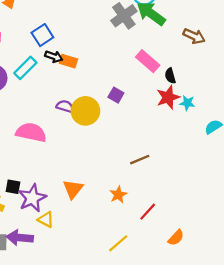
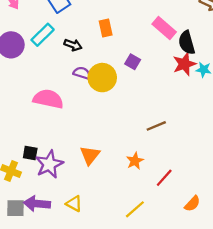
black arrow: (54, 57) -> (73, 45), moved
orange rectangle: (68, 61) -> (106, 28), moved, turned 60
black semicircle: (170, 76) -> (187, 43), size x1.5
yellow triangle: (46, 220) -> (74, 204), moved

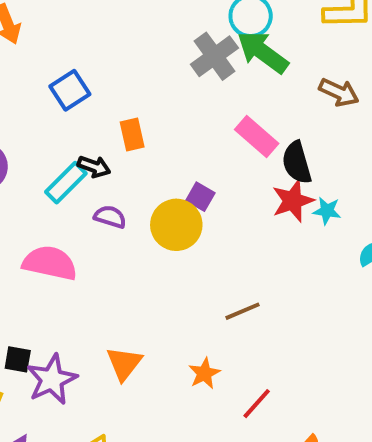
orange rectangle: (106, 28) -> (132, 134), moved
cyan rectangle: (43, 35) -> (66, 183), moved
yellow circle: (102, 78) -> (176, 225), moved

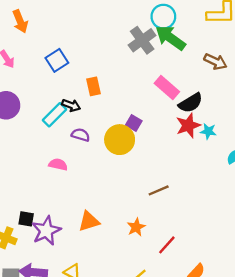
black semicircle: (297, 163) -> (191, 103), turned -105
pink semicircle: (50, 263) -> (58, 164), moved, size x0.6
orange triangle: (124, 363) -> (89, 221), turned 35

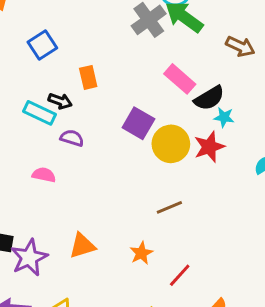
cyan rectangle: (55, 115) -> (39, 113), turned 70
purple square: (134, 123) -> (138, 123), size x1.5
red star: (188, 125) -> (209, 147), moved
cyan star: (208, 131) -> (224, 117), moved
yellow circle: (120, 140) -> (171, 144), moved

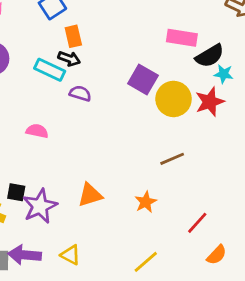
orange rectangle: (88, 77) -> (73, 36), moved
pink rectangle: (180, 79) -> (182, 38), turned -32
pink semicircle: (44, 175) -> (37, 131), moved
red line: (180, 275) -> (197, 223), moved

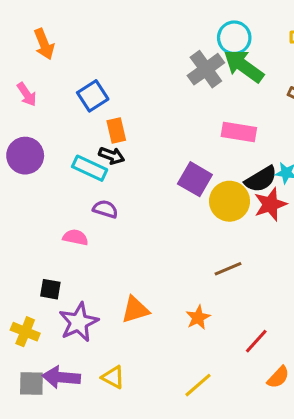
black semicircle: (210, 56) -> (261, 179), moved
purple semicircle: (80, 93) -> (105, 209), moved
black square: (16, 192) -> (50, 289), moved

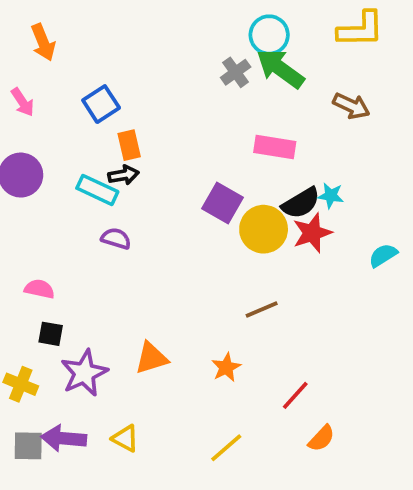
gray cross: (206, 69) -> (236, 72), size x0.7
black arrow: (112, 156) -> (123, 175), turned -30
pink semicircle: (75, 237) -> (39, 289), moved

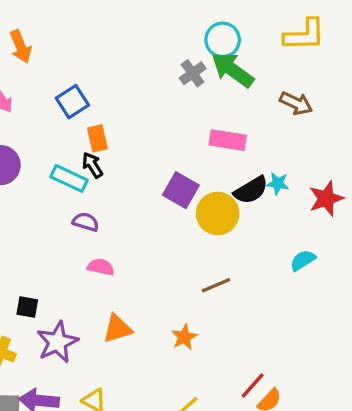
black arrow: (123, 175) -> (92, 165), turned -112
red star: (312, 233) -> (326, 198), moved
cyan semicircle: (383, 255) -> (303, 260), moved
pink semicircle: (39, 289) -> (101, 267), moved
red line: (295, 395) -> (253, 385), moved

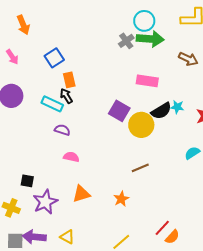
green arrow: (233, 70) -> (150, 39), turned 148

